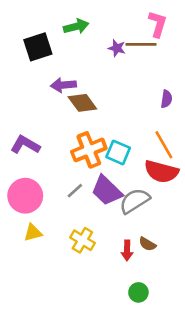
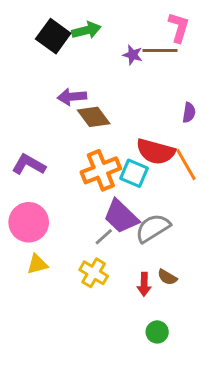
black square: (38, 47) -> (53, 36), moved, turned -36
red semicircle: (161, 172) -> (156, 152), moved
gray line: (75, 191) -> (104, 237), moved

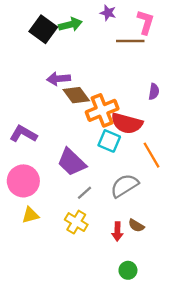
purple star: (133, 55) -> (108, 13), moved
orange line: (186, 165) -> (151, 155), moved
orange cross: (101, 170) -> (102, 110), moved
purple trapezoid: (121, 217) -> (72, 162), moved

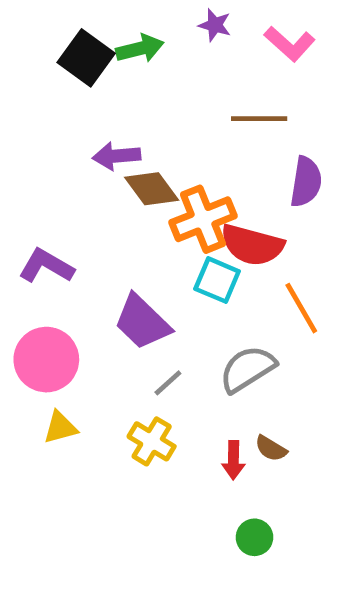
pink L-shape: (146, 22) -> (290, 44), turned 115
brown line: (130, 41) -> (259, 119), moved
purple semicircle: (154, 92) -> (306, 182), size x1.5

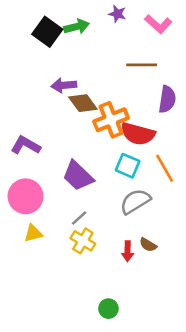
cyan square: (217, 280) -> (128, 166), moved
gray line: (168, 383) -> (79, 218), moved
green circle: (254, 537) -> (108, 309), moved

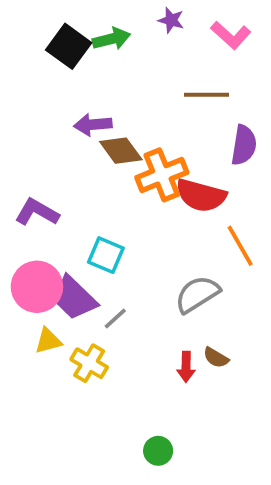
cyan square: (128, 166) -> (106, 255), moved
purple trapezoid: (78, 176) -> (74, 298), moved
yellow cross: (83, 241) -> (89, 363), moved

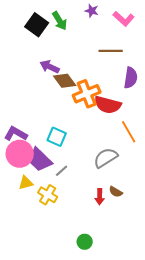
green arrow: (111, 39) -> (60, 21), turned 72
purple arrow: (93, 125) -> (50, 67), turned 30
purple L-shape: (37, 212) -> (16, 134), moved

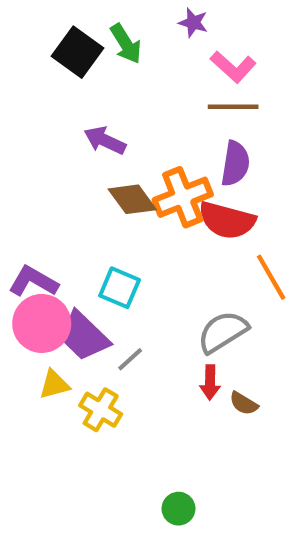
pink L-shape: (124, 19) -> (233, 67), moved
purple semicircle: (131, 78) -> (235, 164), moved
brown diamond: (65, 81) -> (132, 199), moved
red arrow: (100, 197) -> (210, 382), moved

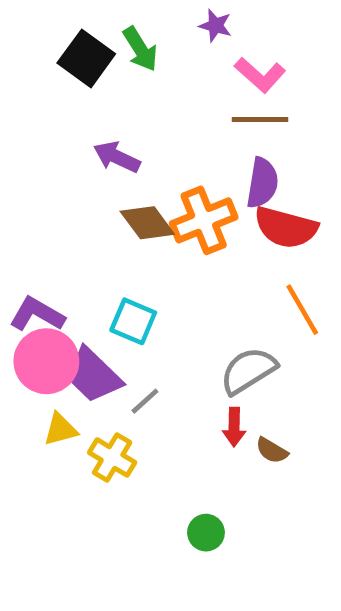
red semicircle: (227, 220) -> (286, 227), moved
green circle: (179, 509) -> (206, 533), moved

